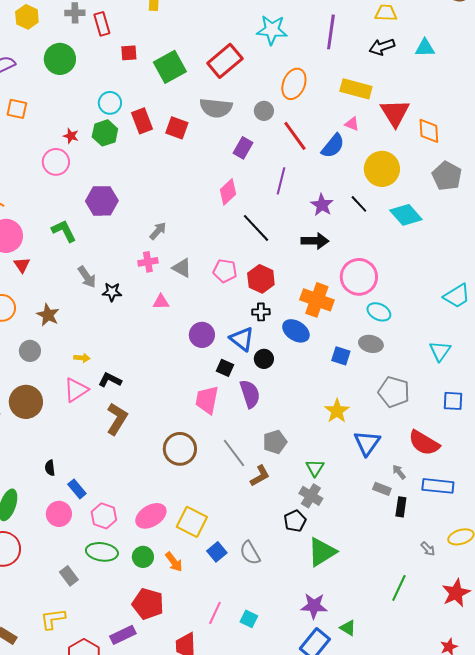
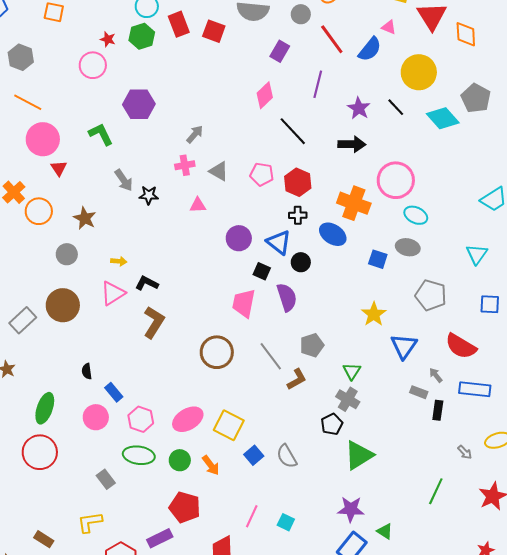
gray pentagon: (447, 176) -> (476, 98), moved

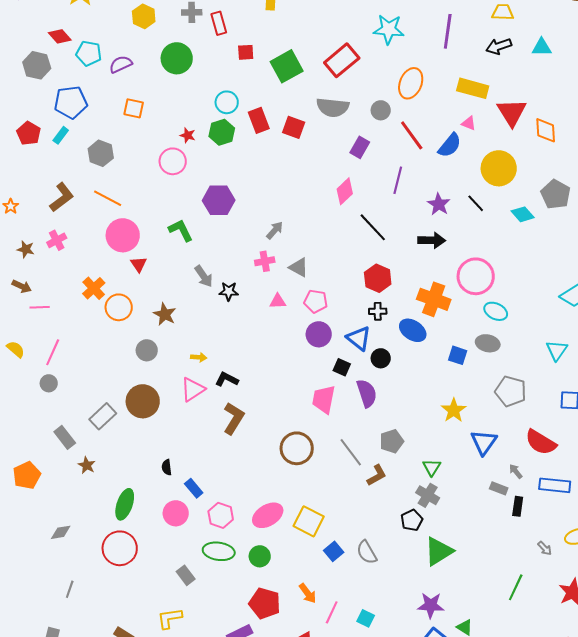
cyan diamond: (443, 118) -> (523, 214), size x0.7
pink pentagon: (262, 174) -> (316, 301), moved
orange arrow: (211, 465) -> (308, 593), moved

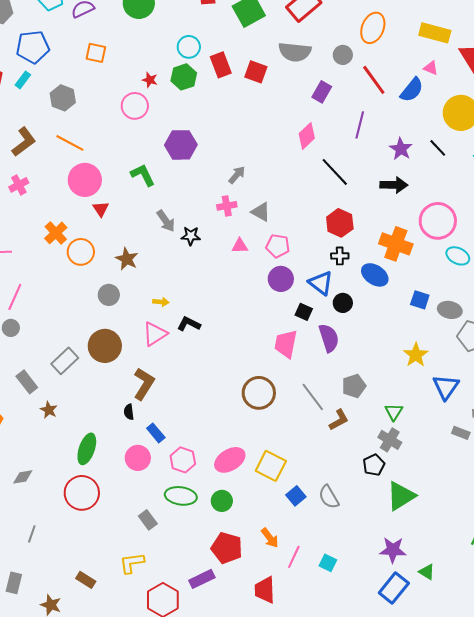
gray ellipse: (488, 343) -> (450, 310), moved
brown L-shape: (234, 418) -> (144, 384), moved

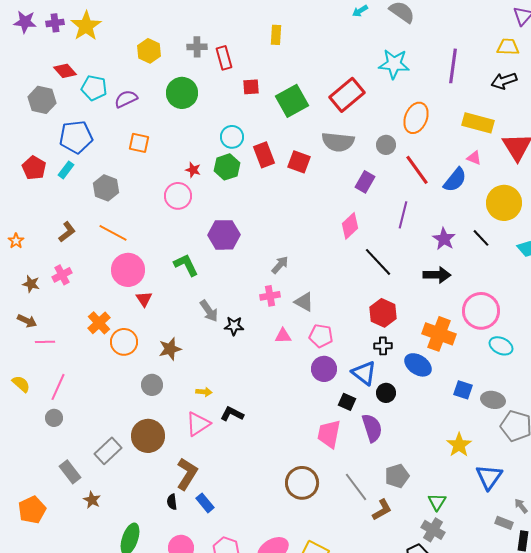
brown L-shape: (24, 142) -> (67, 232), size x0.7
brown star: (127, 259) -> (170, 349), turned 30
blue rectangle: (156, 433) -> (205, 503), moved

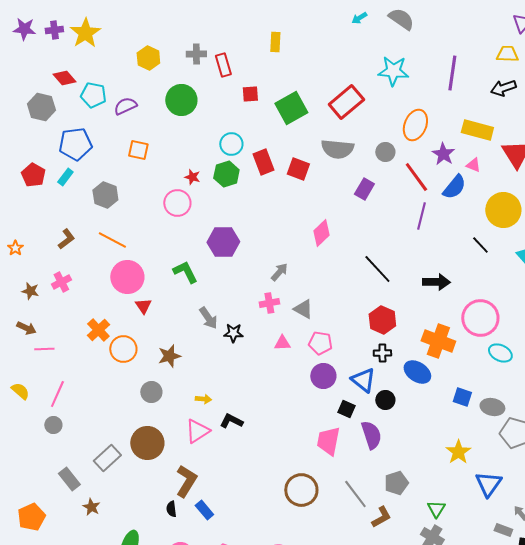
purple line: (403, 215) -> (421, 216), moved
pink diamond: (350, 226) -> (321, 233), moved
purple star: (444, 239) -> (443, 154), moved

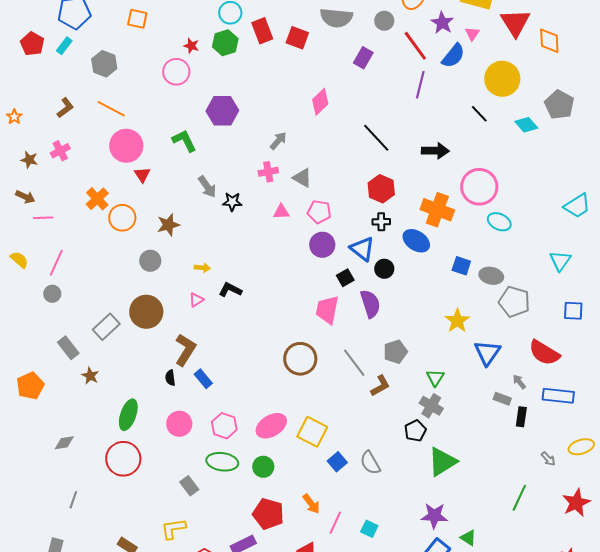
pink triangle: (473, 165) -> (472, 34), turned 42
black square: (346, 409) -> (345, 278), turned 36
pink triangle: (197, 431) -> (196, 300), size x0.6

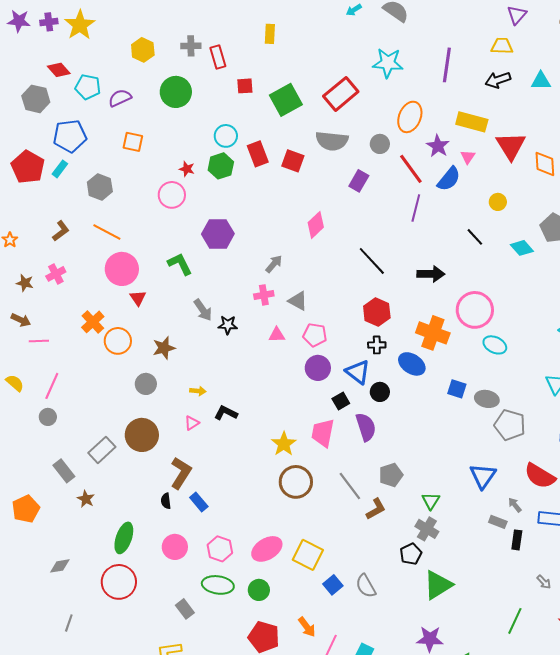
red pentagon: (32, 44) -> (28, 167), size x1.4
yellow circle: (502, 79) -> (498, 202), size x0.5
yellow star: (457, 321) -> (284, 444), moved

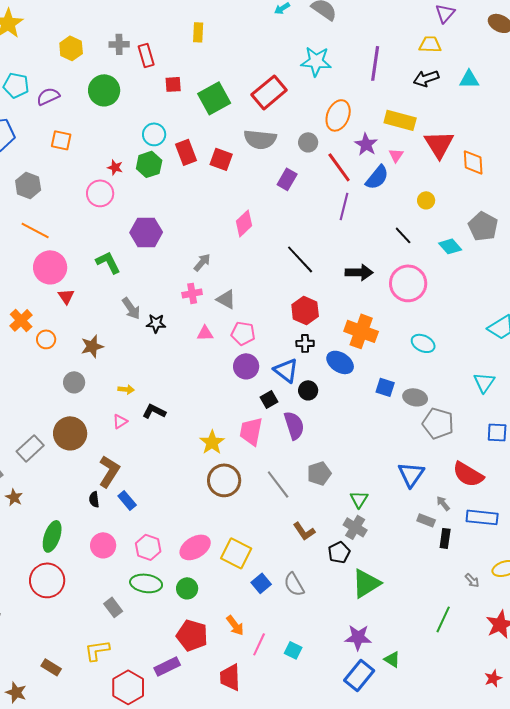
pink circle: (475, 310) -> (408, 283), moved
orange circle: (118, 341) -> (46, 339), size x0.7
brown L-shape: (376, 509) -> (304, 531), moved, turned 85

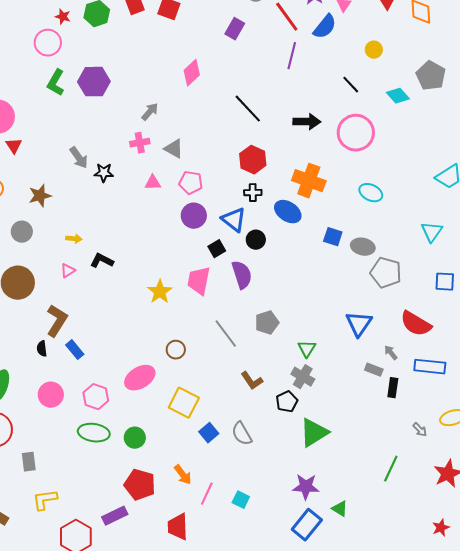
green L-shape: (108, 262) -> (56, 83), moved, turned -124
brown circle: (224, 480) -> (176, 350), moved, size x0.6
pink ellipse: (195, 547) -> (140, 378), moved
gray rectangle: (113, 607) -> (29, 462), moved, turned 30

